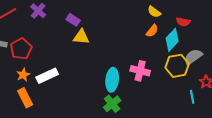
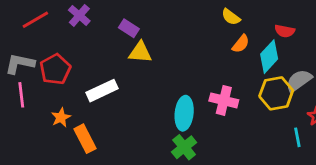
yellow semicircle: (154, 12) -> (231, 17), moved
orange star: (23, 75) -> (61, 117), moved
white rectangle: (47, 76) -> (102, 91), moved
orange rectangle: (25, 98) -> (85, 139), moved

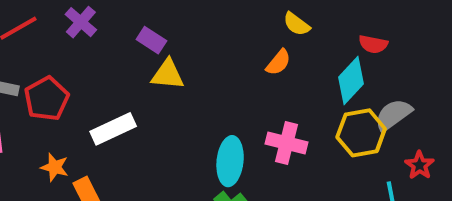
orange semicircle: (241, 44) -> (278, 62), moved
orange star: (61, 117) -> (55, 167), turned -30

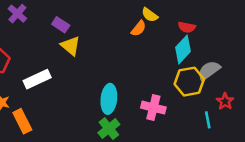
red semicircle: (373, 44) -> (187, 27), moved
orange semicircle: (278, 62) -> (139, 28), moved
yellow triangle: (168, 74) -> (71, 46), turned 35
pink cross: (286, 143) -> (153, 108), moved

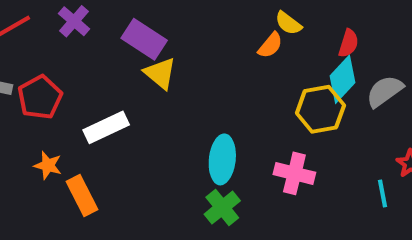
purple rectangle: (61, 25) -> (144, 39), size x1.5
red semicircle: (187, 27) -> (348, 43), turned -84
gray semicircle: (209, 70) -> (385, 91), moved
yellow hexagon: (189, 82) -> (320, 109), moved

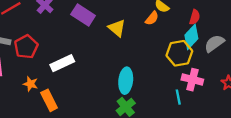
yellow triangle: (160, 73) -> (117, 28), moved
pink cross: (294, 173) -> (192, 80), moved
cyan line: (383, 193) -> (178, 97), moved

